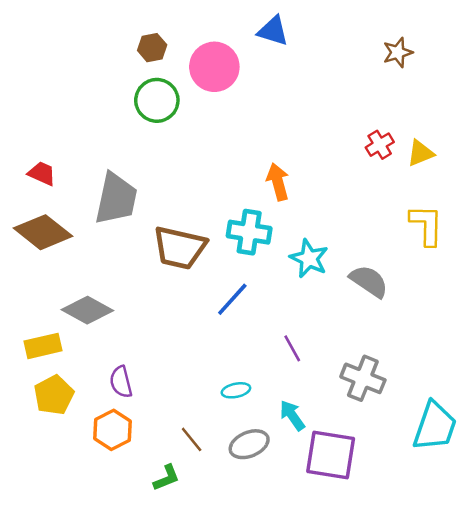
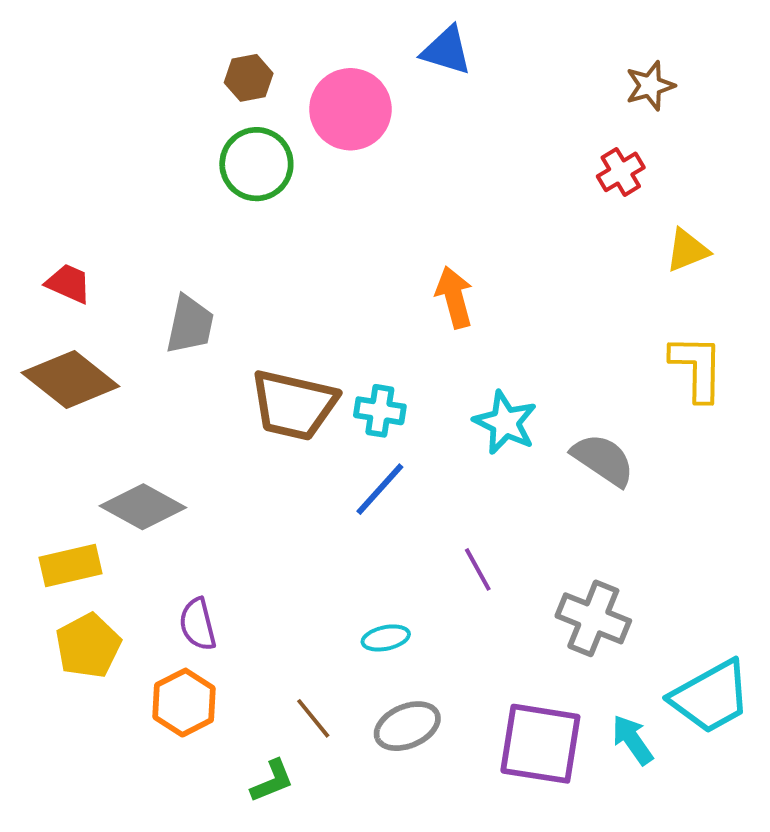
red cross: (380, 145) -> (621, 172), moved
gray trapezoid: (116, 199) -> (190, 325), size x0.7
cyan cross: (249, 232) -> (380, 411), moved, size x0.7
cyan arrow: (292, 415) -> (632, 740), moved
cyan trapezoid: (435, 426) -> (711, 697), turned 42

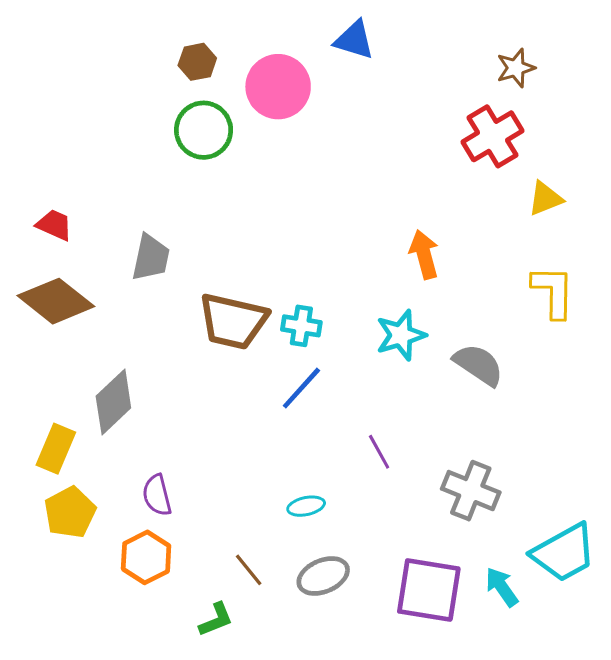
red cross: (621, 172) -> (492, 136), size x1.6
orange arrow: (454, 297) -> (424, 254), moved
cyan star: (505, 423) -> (401, 335), turned 30
gray diamond: (143, 507) -> (113, 402), turned -72
yellow rectangle: (70, 566) -> (56, 449), turned -54

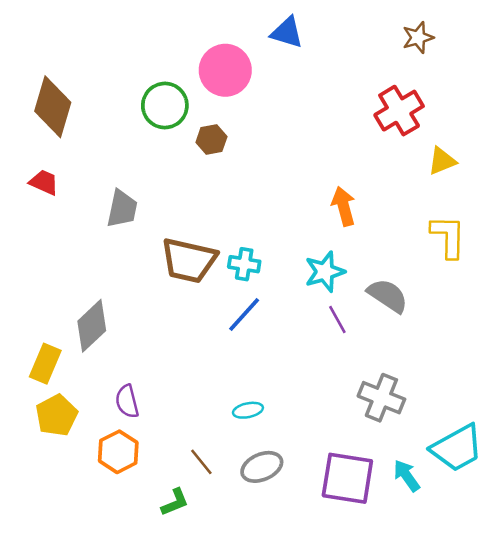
brown hexagon: (197, 62) -> (211, 140), moved
brown star: (516, 68) -> (418, 38), moved
brown diamond: (56, 301) -> (53, 107), moved, turned 68
purple line: (379, 452) -> (337, 320), moved

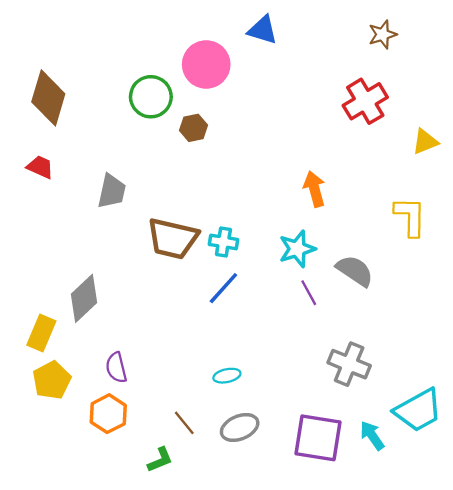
yellow triangle: (442, 161) -> (425, 142), moved

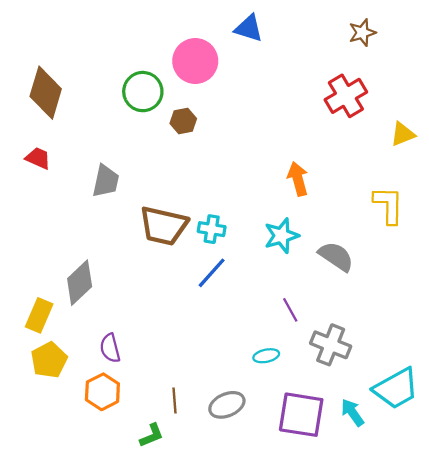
purple line: (309, 293) -> (290, 310), moved
cyan ellipse: (227, 376) -> (266, 356), moved
brown line: (184, 423) -> (175, 401), turned 35

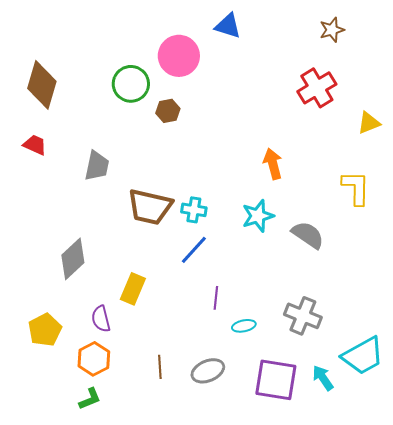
purple line: (290, 310) -> (216, 298), moved, turned 35
yellow rectangle: (39, 315) -> (133, 289), moved
green L-shape: (152, 435) -> (90, 399), moved

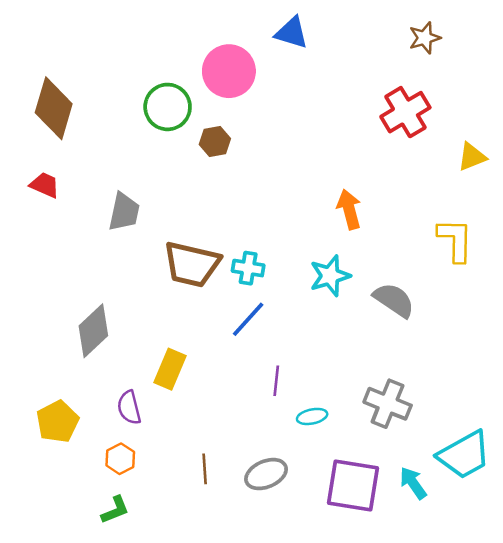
orange hexagon: (94, 359) -> (120, 459), size x0.7

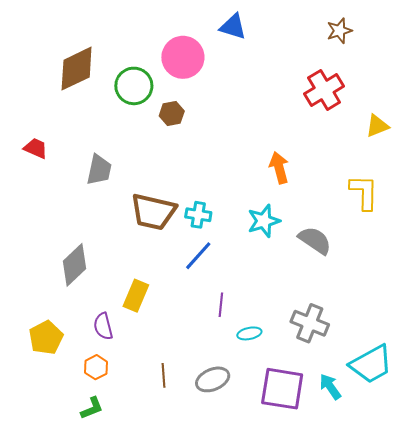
brown diamond: (54, 108) -> (77, 69), moved, turned 48

